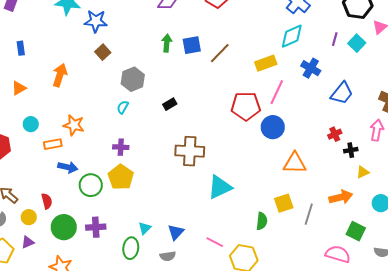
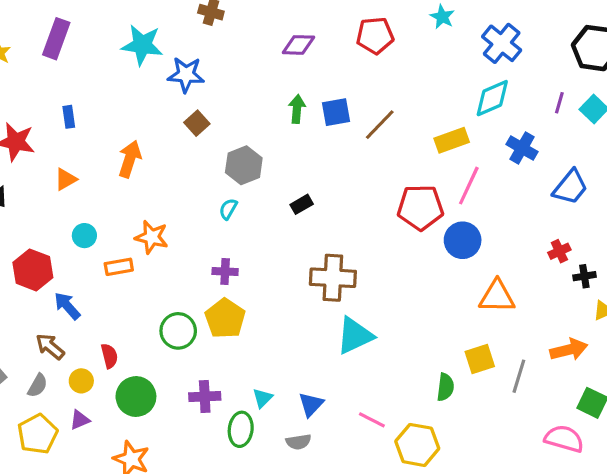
blue arrow: (68, 167) -> (67, 306), moved, turned -144
cyan triangle: (220, 187) -> (355, 336), moved
purple cross: (96, 227) -> (205, 397), moved

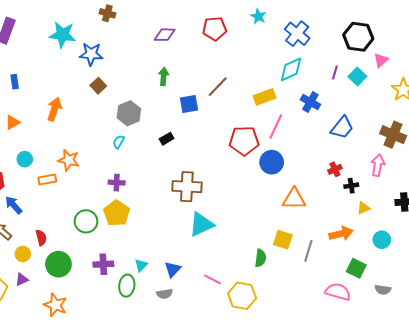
blue square: (336, 112) -> (189, 104), moved
yellow square: (480, 359) -> (283, 240), turned 36

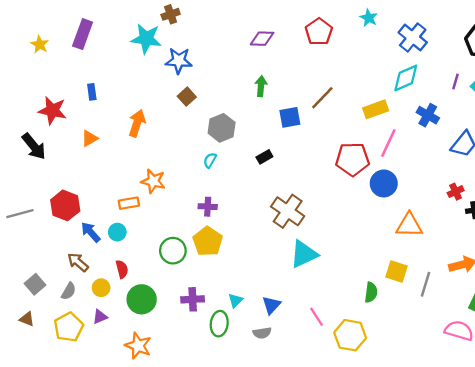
brown cross: (107, 13) -> (171, 14), moved, turned -35
red pentagon: (215, 29) -> (319, 32), turned -30
cyan circle: (25, 159) -> (117, 232), moved
brown cross: (187, 187) -> (288, 211), turned 32
pink line: (212, 279) -> (317, 317), turned 30

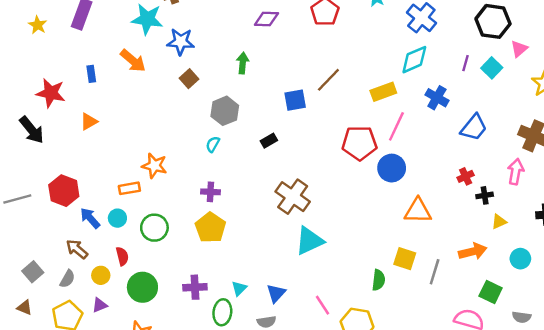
green arrow: (261, 86) -> (243, 63), moved
orange arrow: (137, 123) -> (133, 61), moved, turned 112
green circle: (173, 251) -> (154, 228), moved

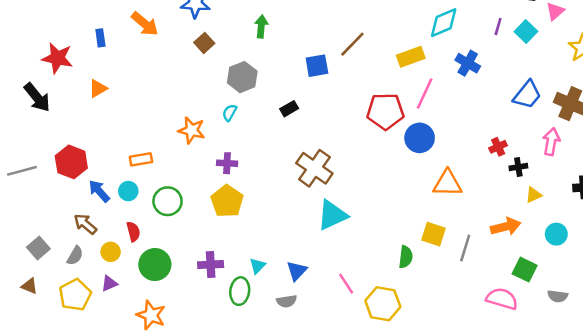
blue trapezoid: (474, 127) -> (527, 95), moved
orange star: (154, 166) -> (192, 130), moved

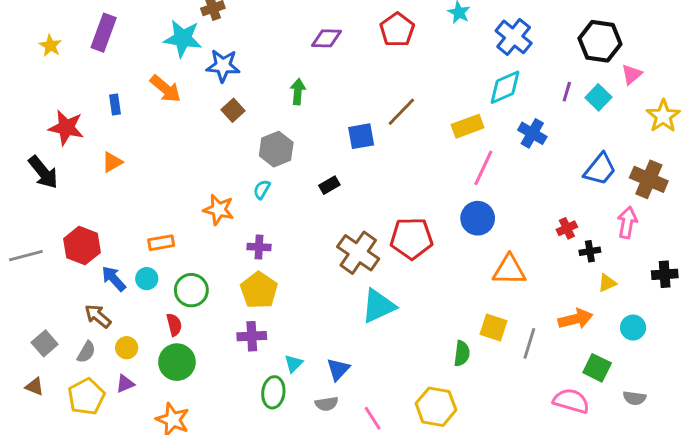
red pentagon: (385, 111) -> (411, 238), moved
red semicircle: (133, 232) -> (174, 325), moved
purple cross: (211, 265) -> (252, 336), moved
pink line: (346, 284) -> (373, 418), moved

